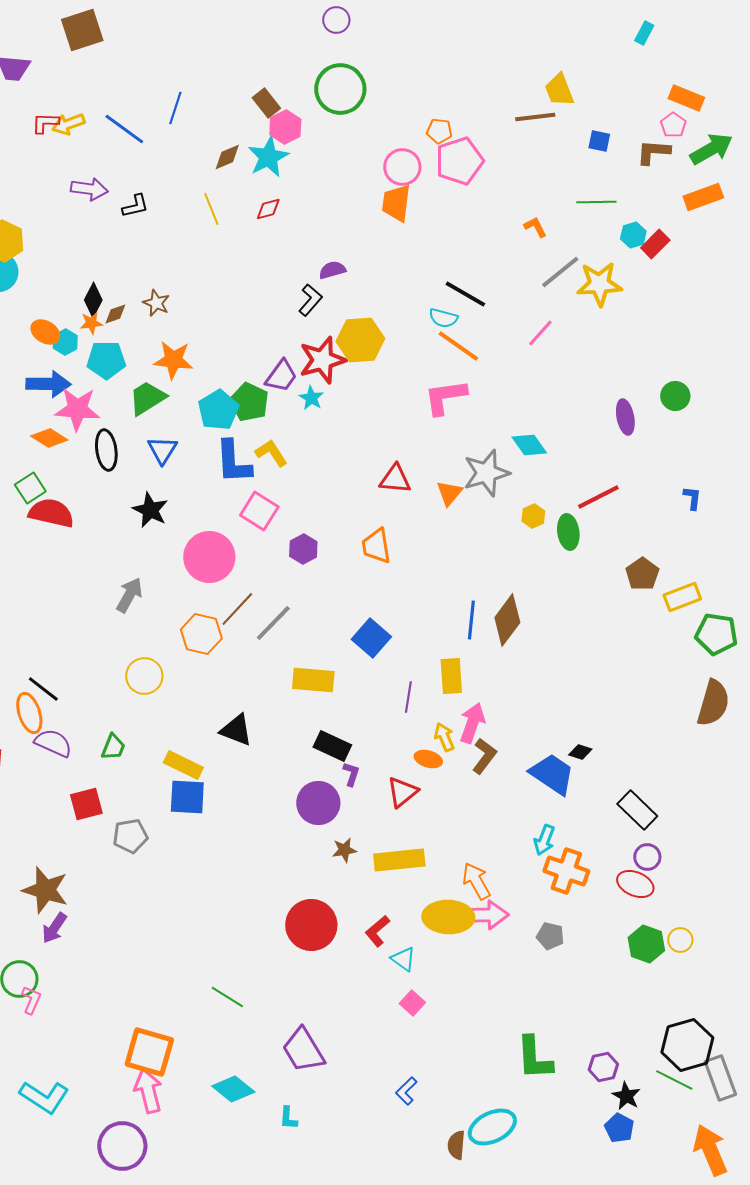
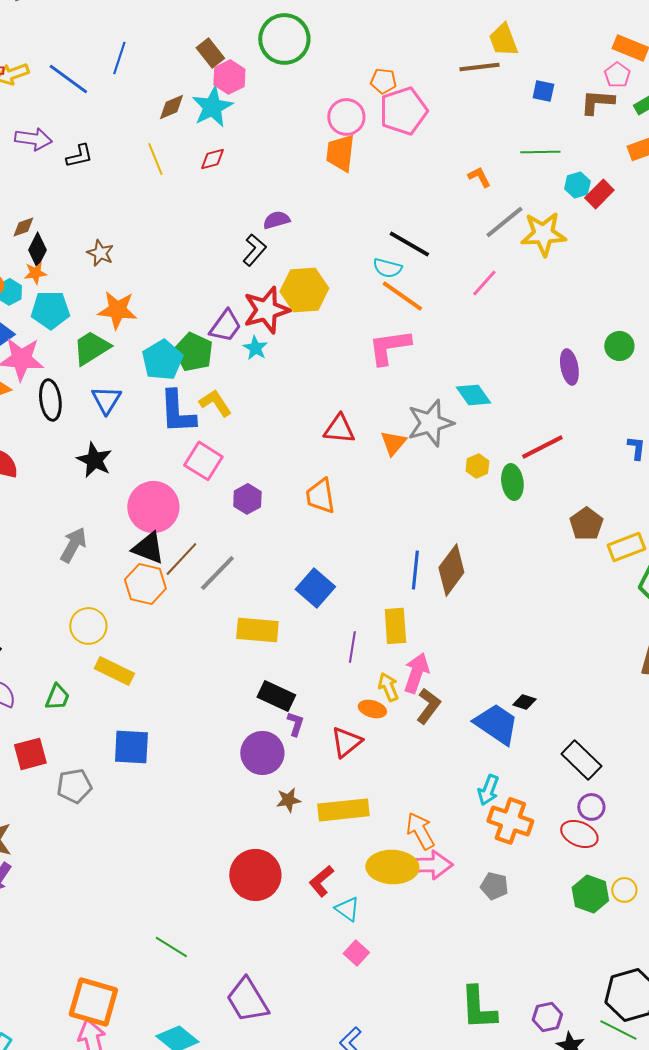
brown diamond: (115, 314) -> (23, 227), moved
black triangle: (236, 730) -> (148, 548), moved
yellow rectangle: (183, 765) -> (114, 671), moved

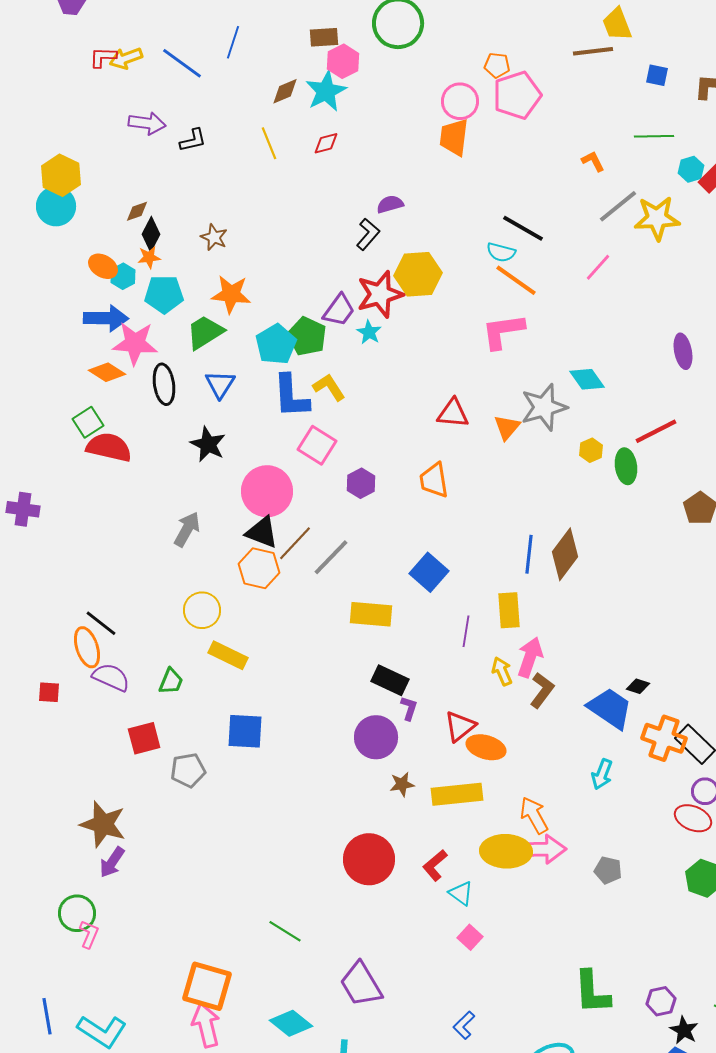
brown rectangle: (210, 53) -> (324, 37), turned -56
orange ellipse: (372, 709) -> (486, 747), moved, size x1.4
orange cross: (510, 821) -> (664, 738), moved

